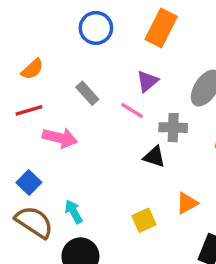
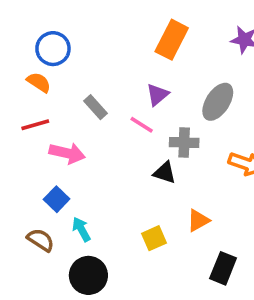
blue circle: (96, 28) -> (53, 49), moved
orange semicircle: (32, 69) -> (39, 82), turned -105
blue square: (29, 183) -> (57, 199), moved
brown semicircle: (34, 222) -> (41, 240), size x0.7

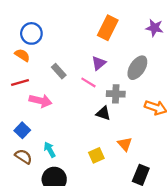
blue square: (57, 199) -> (22, 130), moved
orange triangle: (198, 220) -> (125, 144), turned -42

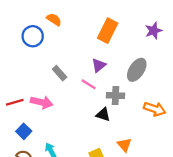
purple star: (154, 28) -> (154, 31), turned -30
orange semicircle: (22, 55) -> (54, 19), moved
red line: (20, 82) -> (15, 102), moved

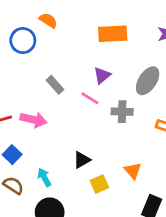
orange rectangle: (108, 31) -> (113, 34), turned 60
black triangle: (103, 115) -> (82, 160), moved, turned -48

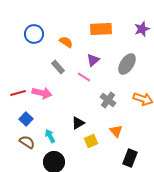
orange semicircle: (48, 20) -> (66, 42), moved
gray cross: (122, 112) -> (108, 100), moved, turned 35

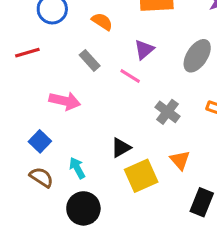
red line: (18, 93) -> (27, 53), moved
yellow square: (91, 141) -> (141, 176), size x1.5

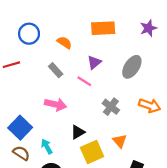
pink arrow: (65, 101) -> (56, 104), moved
blue square: (40, 141) -> (20, 128), size x1.5

